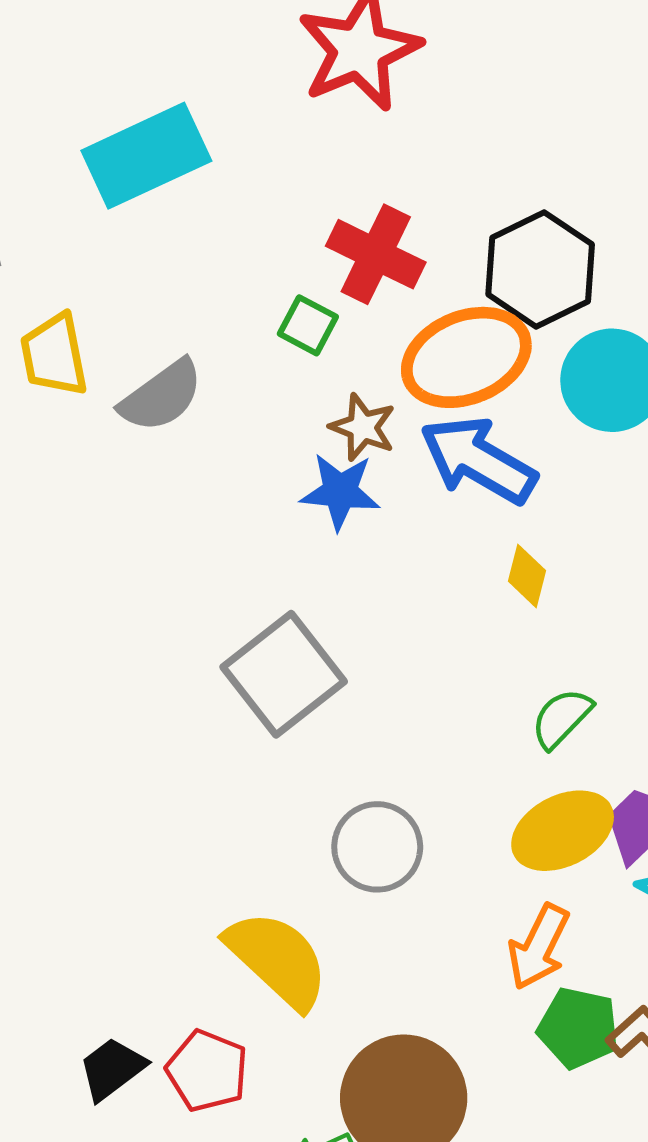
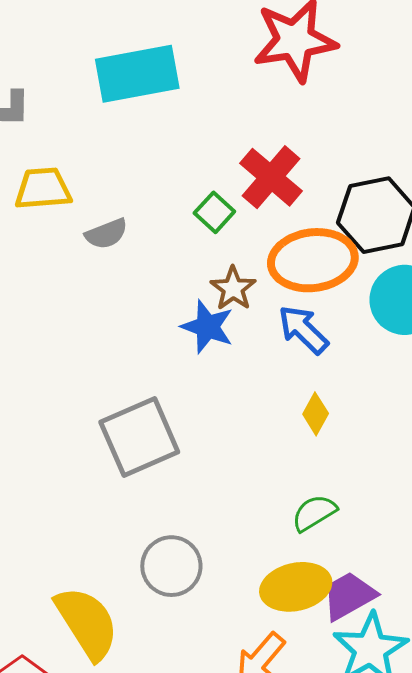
yellow trapezoid: (54, 355) -> (43, 189), turned 82
gray semicircle: (161, 396) -> (106, 234), size x0.7
blue arrow: (478, 460) -> (303, 330), size x0.7

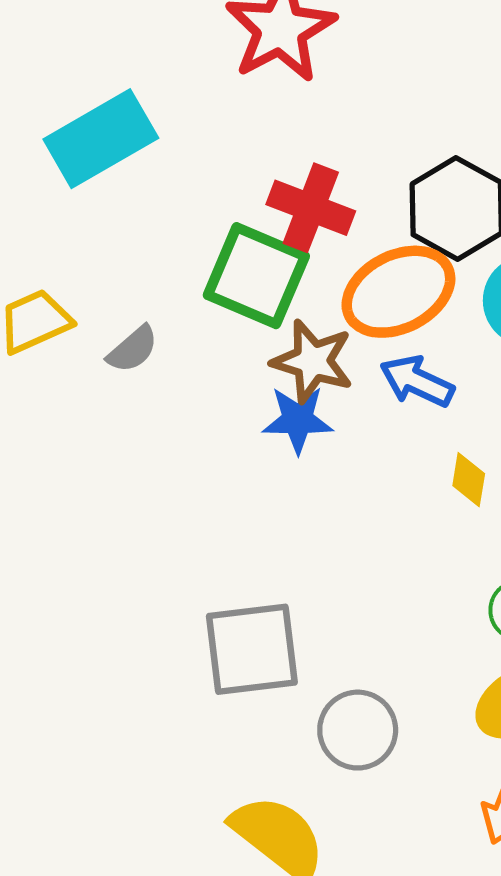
green square: (214, 212) -> (256, 276), size x2.0
brown star: (233, 288) -> (313, 361), size x1.4
gray square: (139, 437) -> (252, 649), moved, turned 36

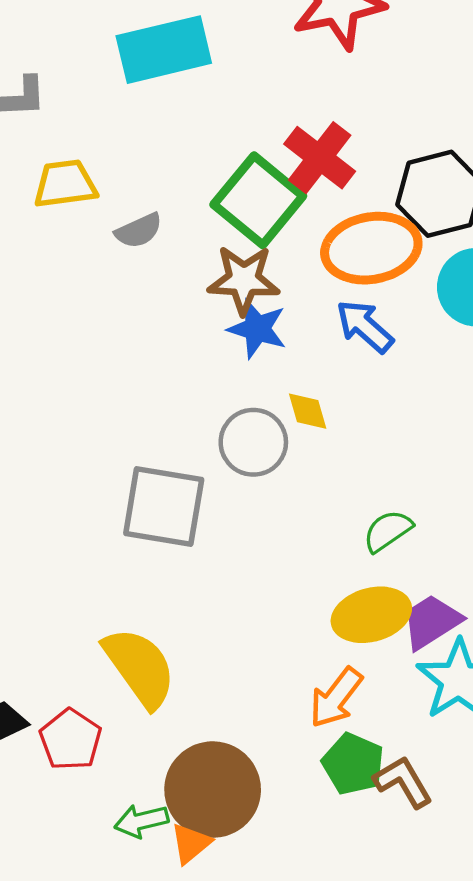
brown star: (313, 361) -> (244, 280), moved, turned -30
yellow diamond: (469, 480) -> (308, 411), moved, turned -42
gray circle: (358, 730) -> (253, 442), moved

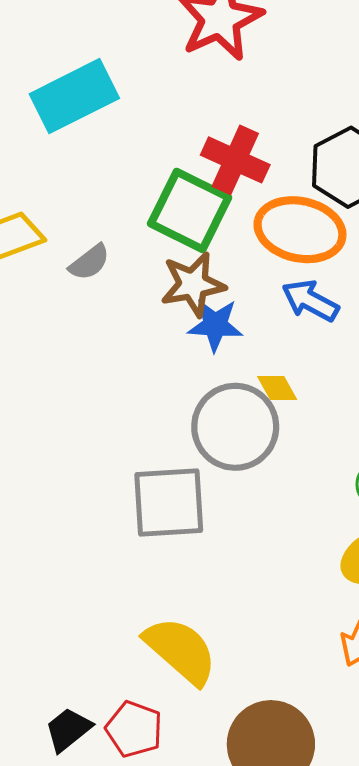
orange ellipse: (371, 248) -> (300, 230), turned 36
gray circle: (253, 442) -> (235, 427), size x1.4

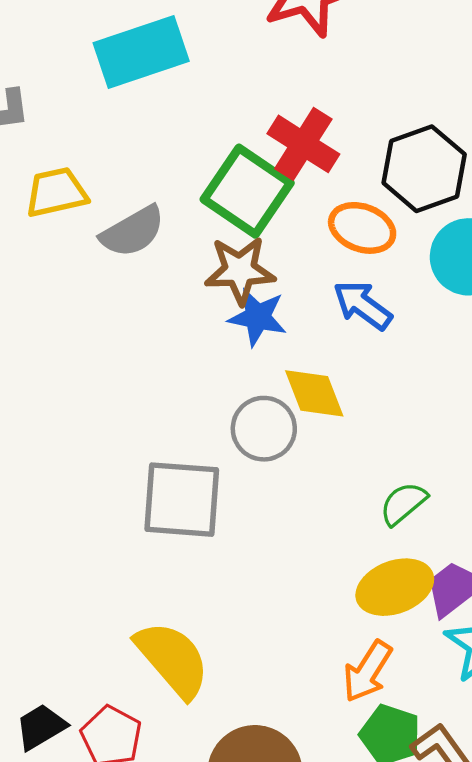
orange ellipse: (300, 230) -> (362, 228), size x0.7
gray semicircle: (89, 262) -> (133, 232), size x1.4
yellow diamond: (277, 388) -> (314, 393), size x1.5
gray circle: (235, 427) -> (264, 429), size x0.7

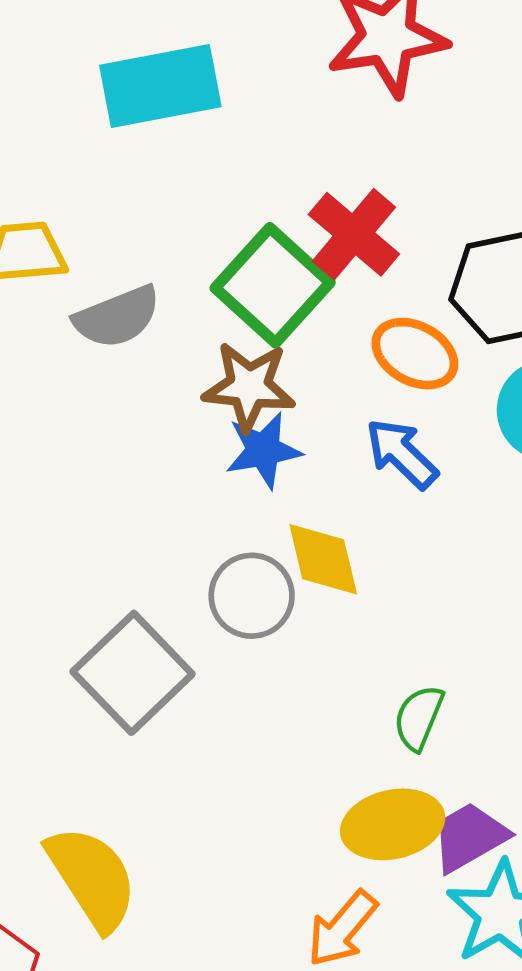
blue star: (258, 317) -> (263, 450), turned -30
gray square: (182, 500) -> (133, 673), turned 34
green semicircle: (403, 503) -> (419, 718), turned -36

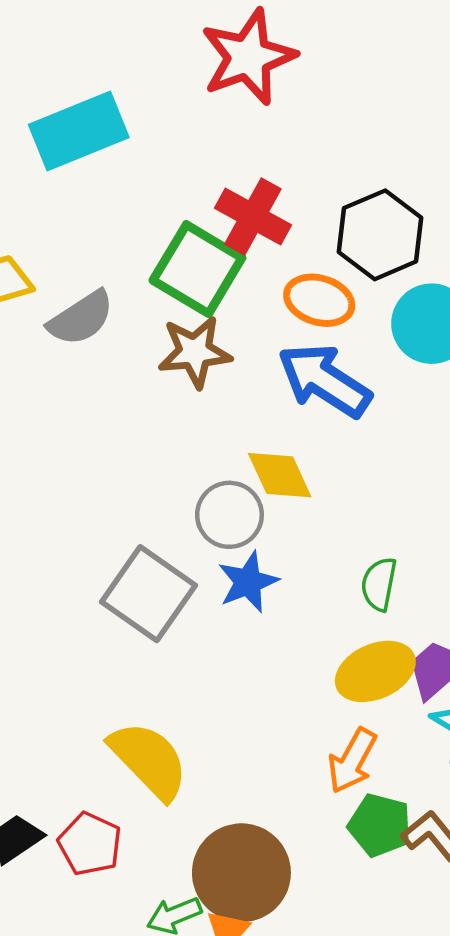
blue star: (263, 450) -> (248, 582), moved
blue arrow: (402, 454) -> (324, 380), size x1.5

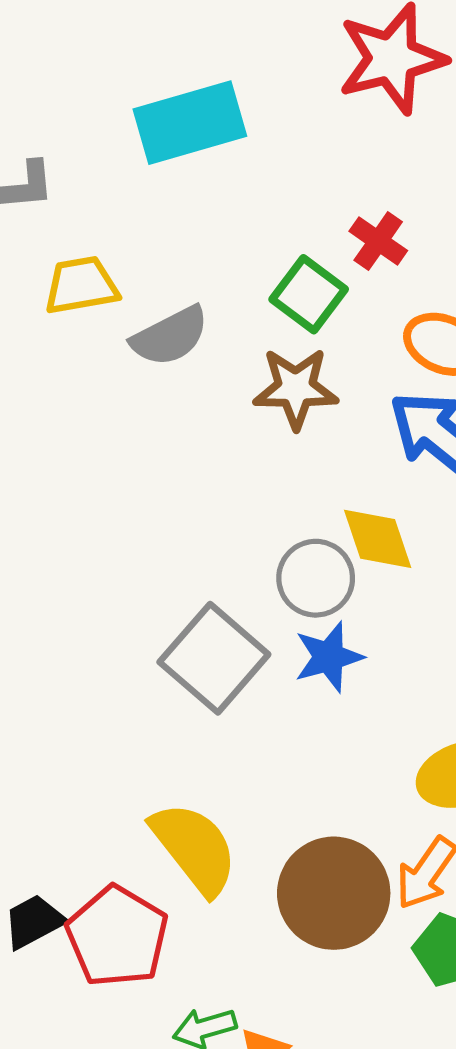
red cross: (253, 217) -> (378, 241), size x0.7
green square: (197, 269) -> (309, 294), size x0.7
red pentagon: (90, 844) -> (117, 936), size x1.4
brown circle: (241, 873) -> (334, 893), moved

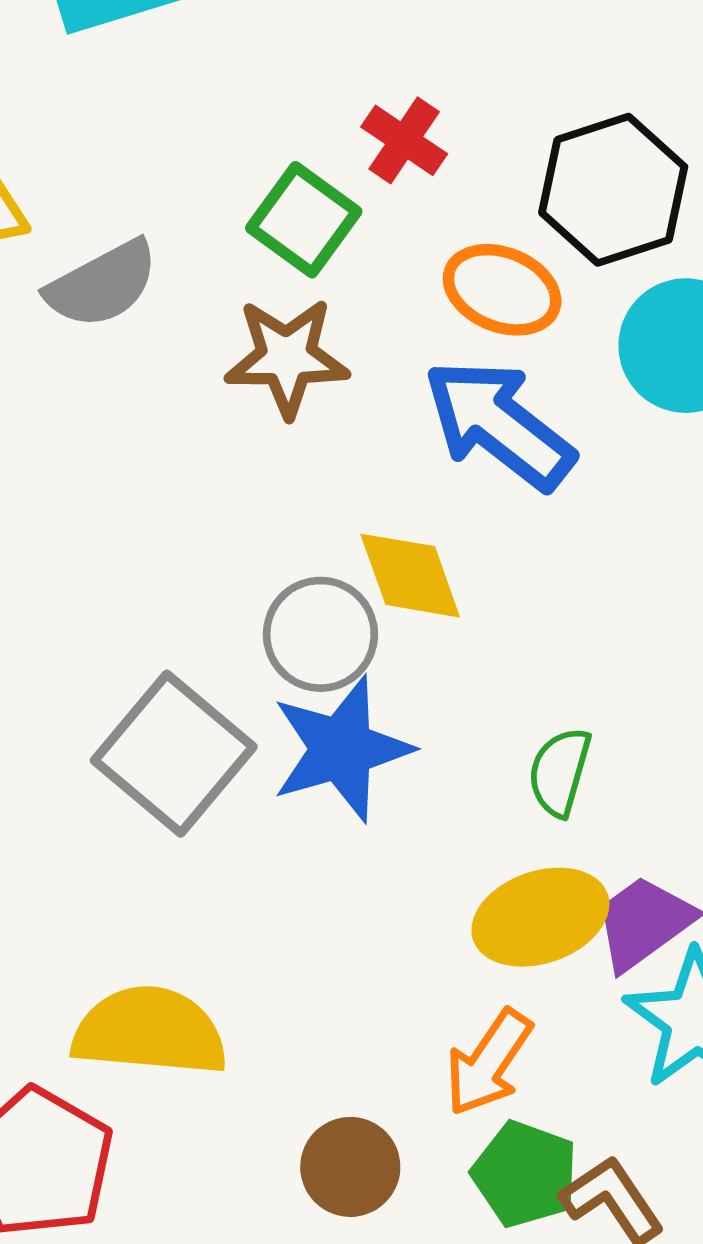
blue star: (329, 657) -> (341, 749), size x1.4
yellow semicircle: (194, 848) -> (150, 1031), turned -46
brown circle: (334, 893) -> (350, 1167), moved, size x0.6

